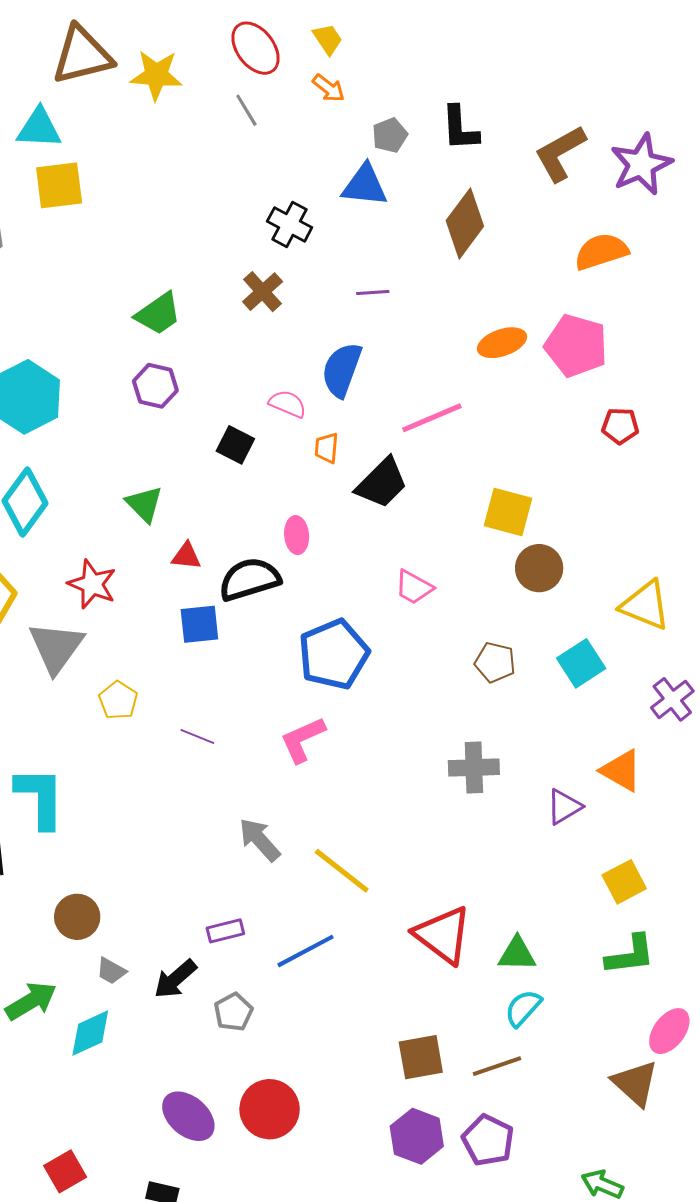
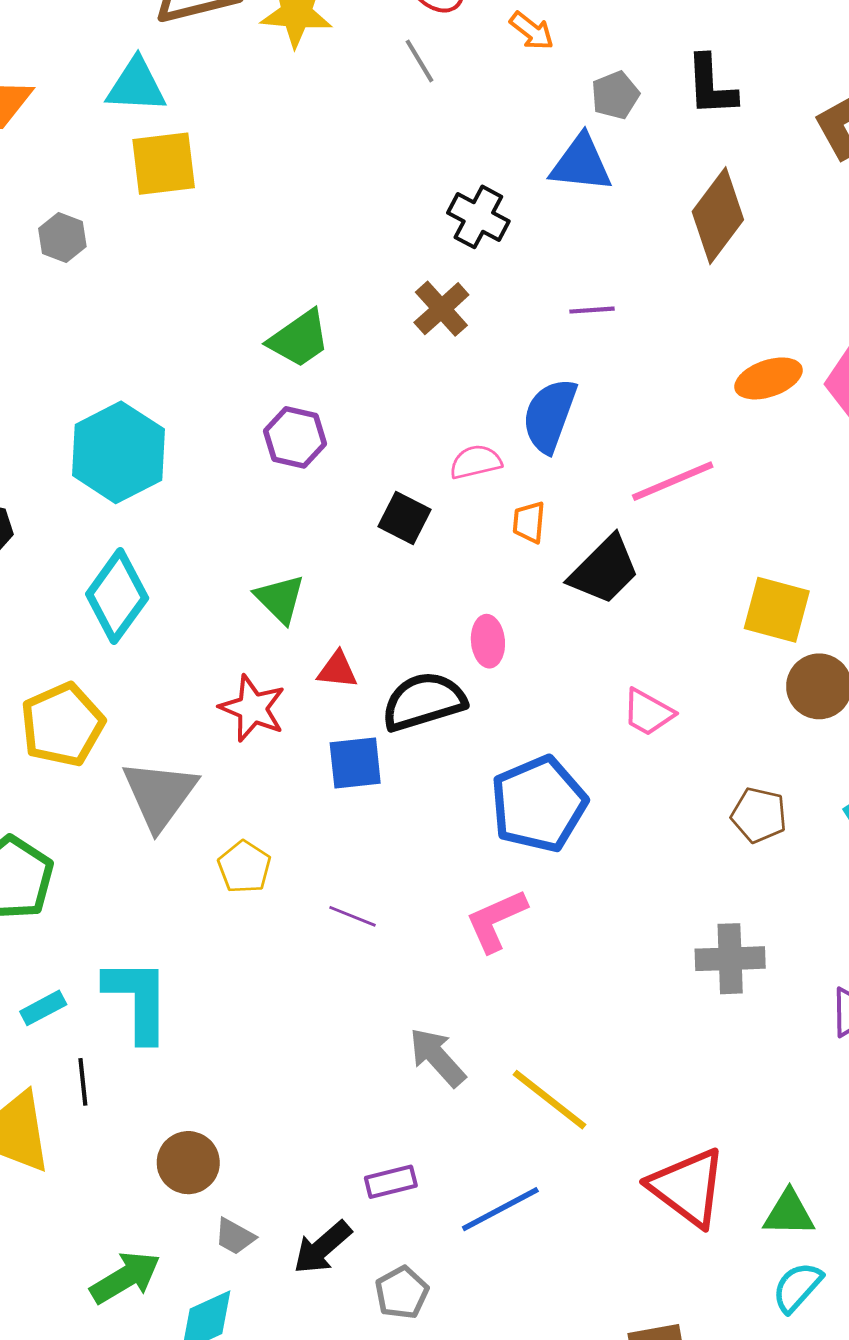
pink semicircle: (288, 404) -> (476, 462), turned -36
red star: (92, 584) -> (253, 708), moved

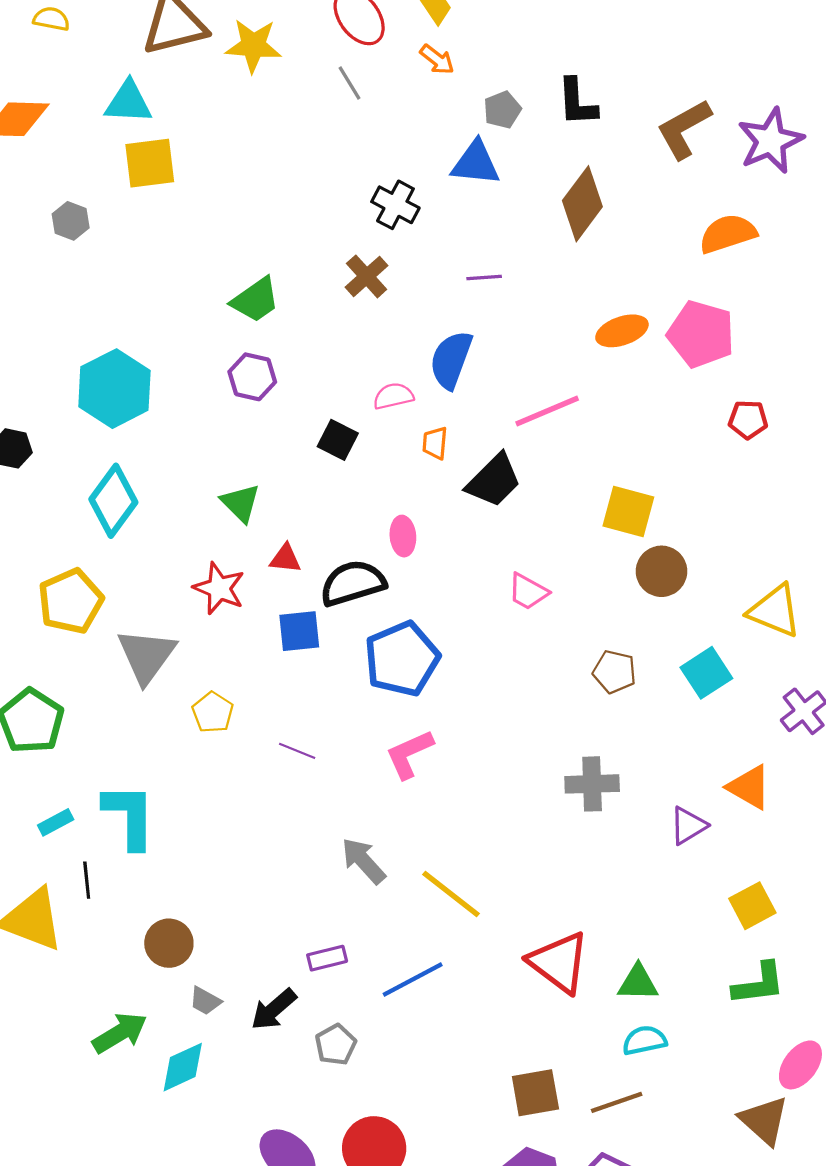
blue pentagon: (539, 804) -> (402, 659), moved
cyan semicircle: (797, 1287) -> (644, 1040), turned 36

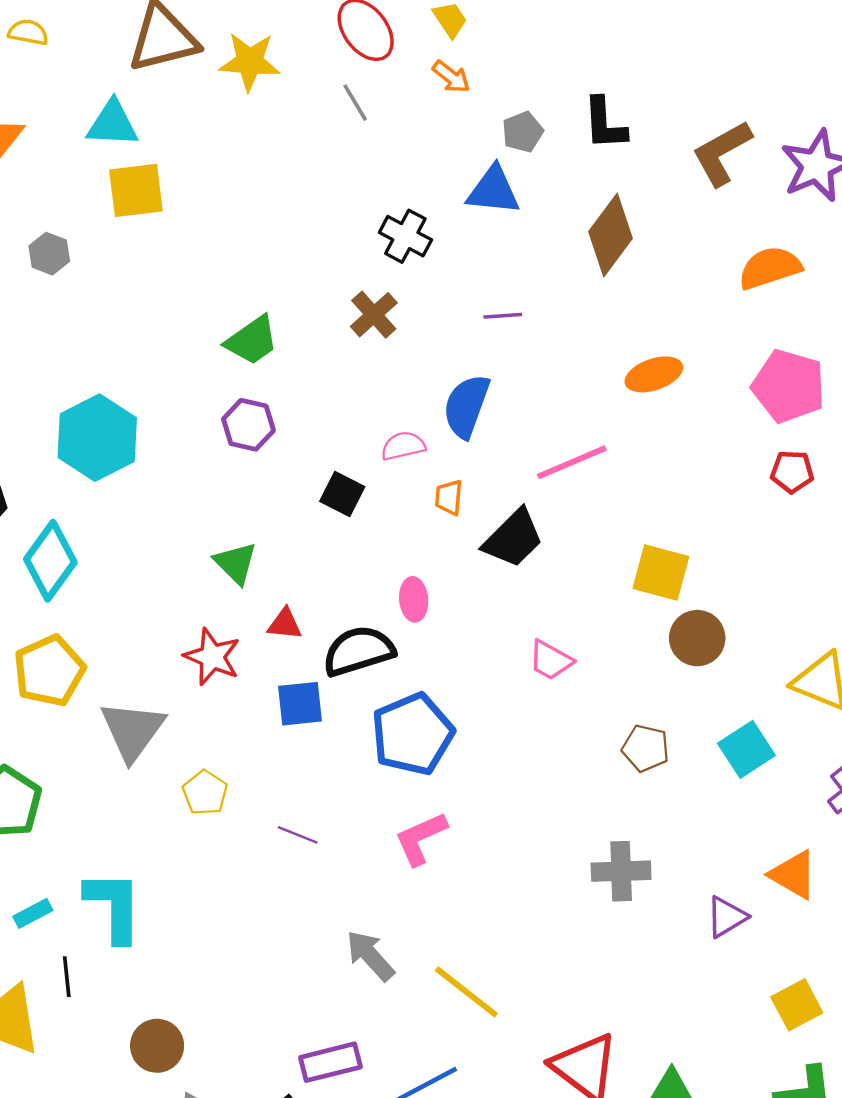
pink pentagon: (701, 334) -> (789, 386), moved
cyan diamond: (113, 501) -> (50, 561), moved
purple rectangle: (327, 958) -> (330, 1062), size x1.4

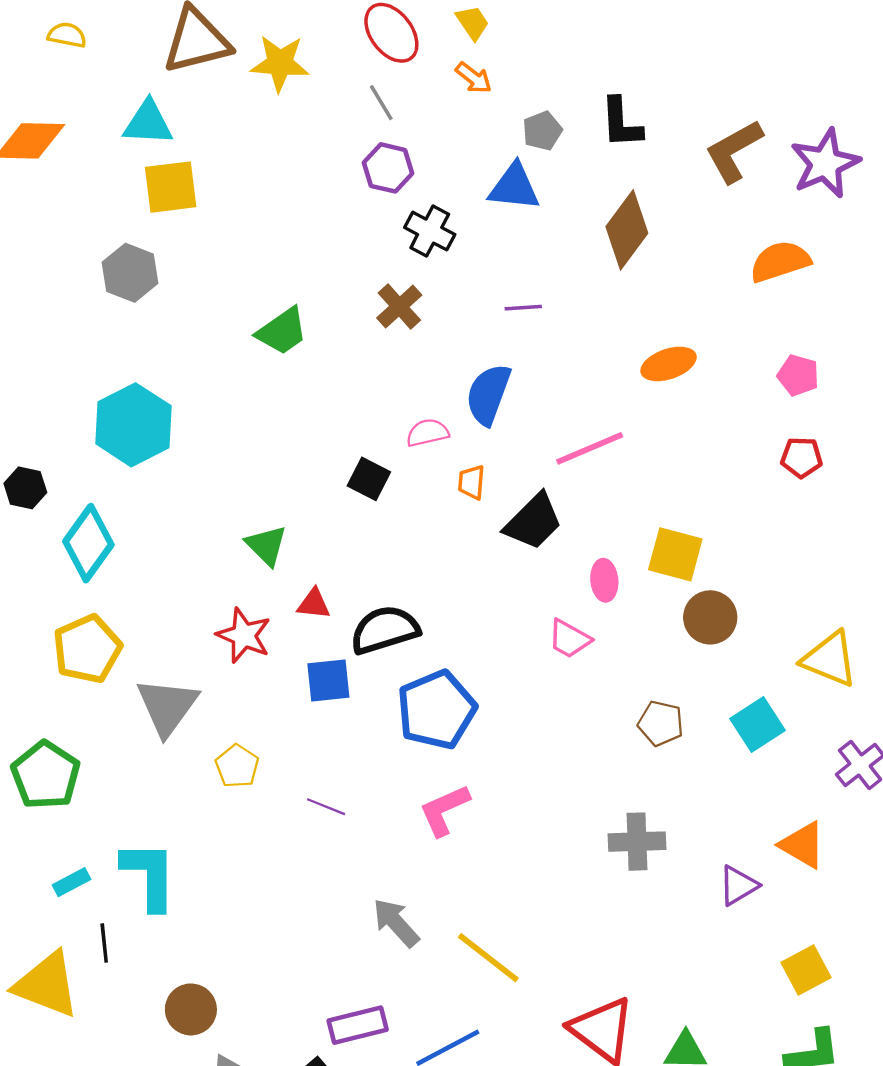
gray hexagon: (49, 254) -> (130, 273), moved, size x1.4
pink pentagon: (789, 386) -> (798, 375), size x0.6
purple hexagon: (248, 425) -> (388, 168), moved
pink ellipse: (414, 599) -> (604, 580), moved

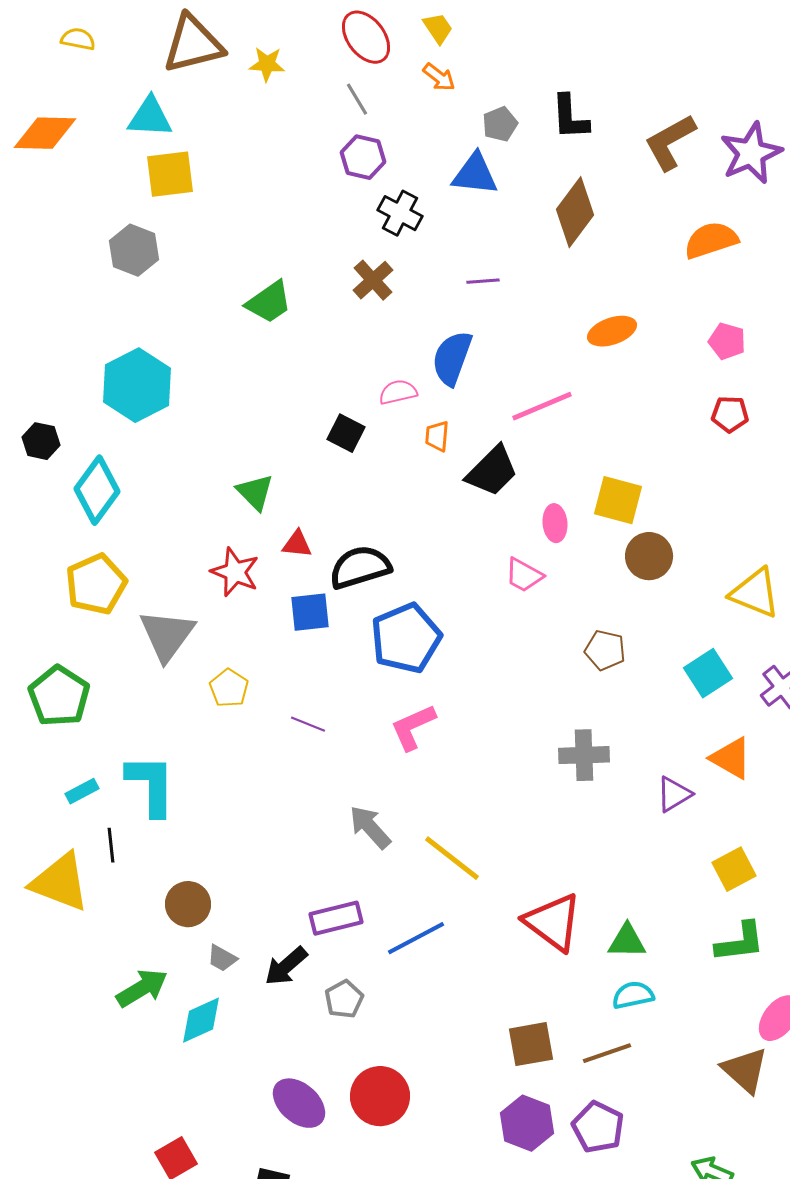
yellow star: (280, 63) -> (267, 64), size x0.7
cyan square: (758, 724) -> (708, 673), moved

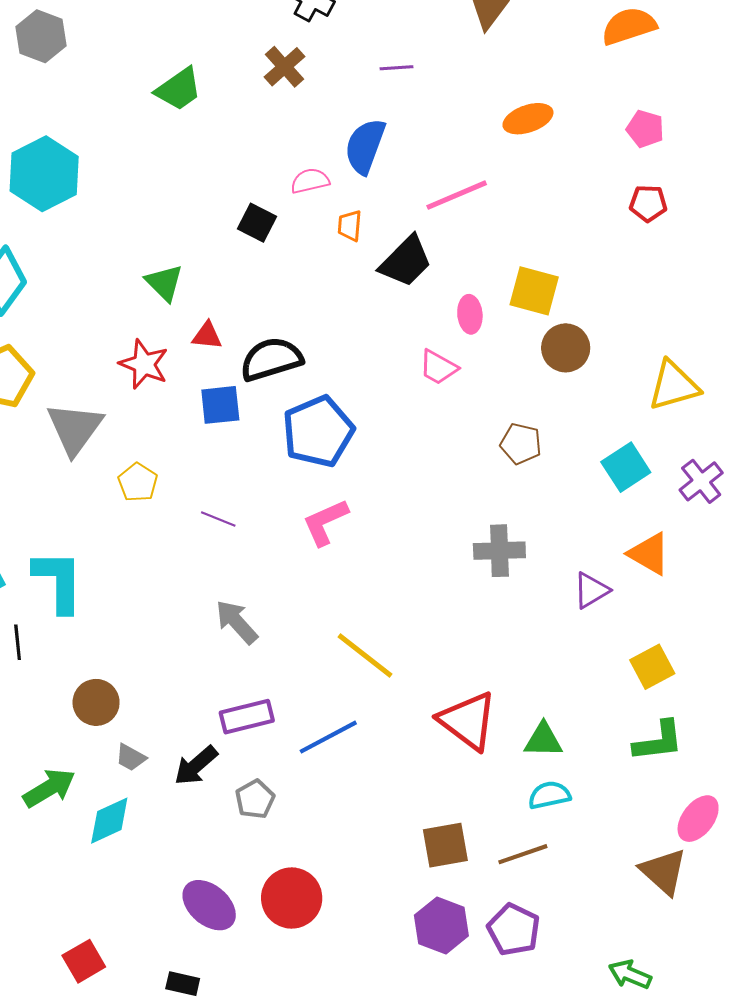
yellow triangle: (755, 593) -> (674, 386), turned -38
gray arrow: (370, 827) -> (237, 622), moved

